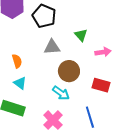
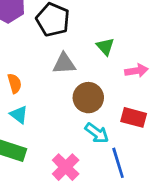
cyan arrow: (61, 93) -> (97, 133), moved

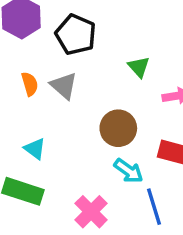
gray triangle: (64, 64) -> (64, 86), moved, turned 45
orange semicircle: (15, 83) -> (30, 84), moved

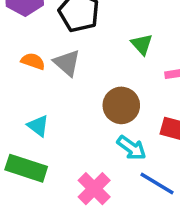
orange semicircle: (30, 84) -> (33, 61), turned -55
blue line: (154, 207) -> (157, 184), turned -42

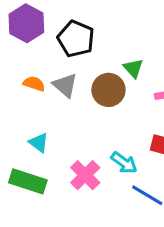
brown circle: (121, 105) -> (108, 90), moved
pink cross: (94, 189) -> (85, 175), moved

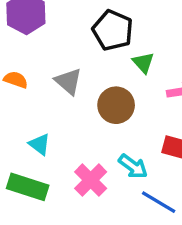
black pentagon: (76, 39) -> (113, 30), moved
orange semicircle: (34, 84) -> (16, 80), moved
brown circle: (108, 90) -> (116, 105), moved

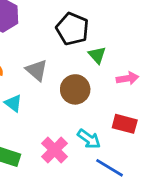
cyan triangle: (40, 144) -> (13, 103), moved

